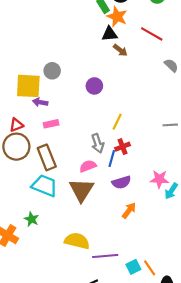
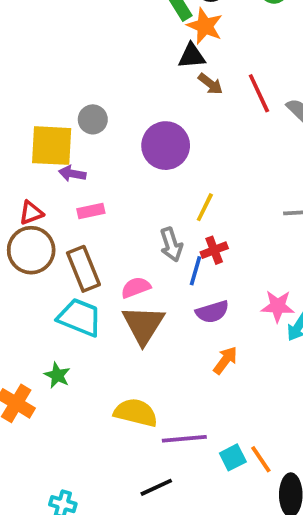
red line: (152, 34) -> (259, 93), moved, turned 35
purple circle: (94, 86) -> (166, 146), size x1.6
pink semicircle: (88, 166) -> (136, 287), moved

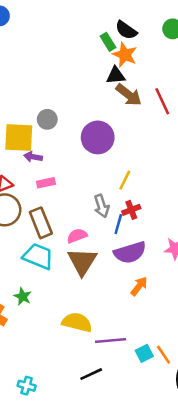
brown arrow: (210, 84) -> (129, 95), size x1.5
purple semicircle: (212, 312) -> (130, 253), size x1.4

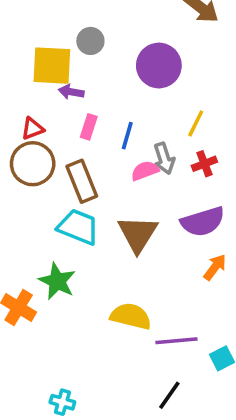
pink rectangle: (46, 183) -> (89, 127), turned -60
blue line: (118, 224) -> (127, 136), moved
pink semicircle: (77, 236) -> (145, 171), moved
green star: (23, 296) -> (57, 281), size x1.5
black line: (91, 374) -> (169, 395), moved, turned -30

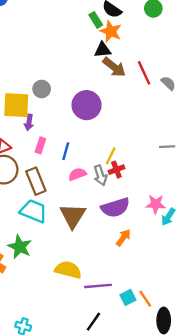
purple arrow: (71, 92) -> (29, 122), turned -91
yellow line: (196, 123) -> (111, 156), moved
gray arrow: (164, 158) -> (100, 175), moved

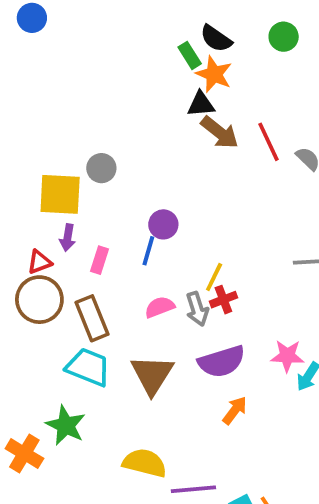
purple circle: (87, 105) -> (163, 224), moved, size x0.6
purple arrow: (29, 122) -> (68, 238), moved
blue line: (66, 151) -> (148, 251), moved

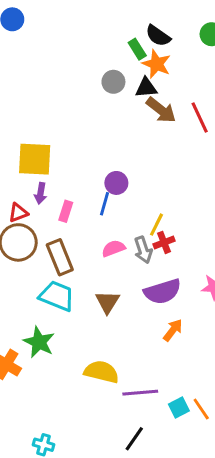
gray circle: (101, 168) -> (113, 82), moved
brown triangle: (152, 375) -> (107, 302), size x0.7

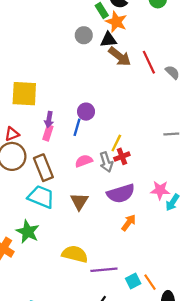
purple arrow: (41, 193) -> (49, 119), moved

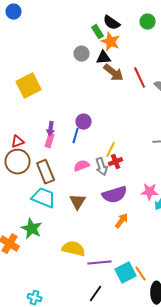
yellow square: (24, 94) -> (29, 86), moved, turned -30
cyan square: (133, 281) -> (126, 273), size x1.5

